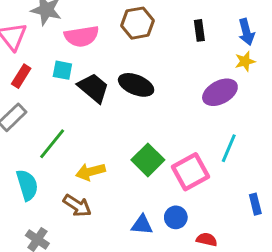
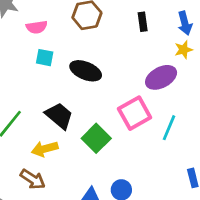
pink semicircle: (82, 36) -> (37, 27), size x0.7
cyan square: (62, 70) -> (45, 58), moved
black trapezoid: (93, 88) -> (59, 116), moved
pink square: (191, 172) -> (135, 113), moved

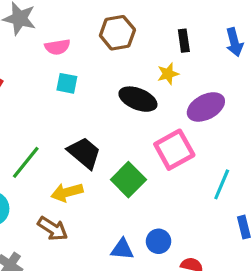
yellow star: (184, 50) -> (168, 74), moved
black ellipse: (86, 71) -> (138, 99), moved
cyan line: (169, 128) -> (222, 184), moved

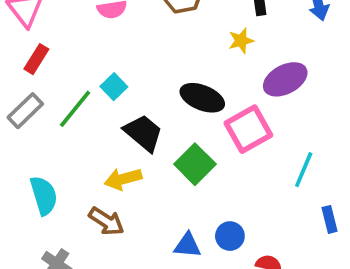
cyan square: (67, 83) -> (114, 87), moved, turned 35
black ellipse: (138, 99) -> (202, 98), moved
green line: (26, 162) -> (75, 109), moved

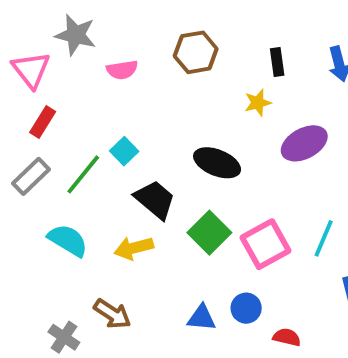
pink square: (248, 129) -> (265, 244), moved
cyan semicircle: (44, 195) -> (68, 240), moved, turned -42
brown arrow: (106, 221) -> (112, 314), moved

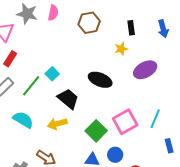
pink semicircle: (122, 70) -> (53, 13), moved, turned -70
green square: (209, 233) -> (96, 131), moved

